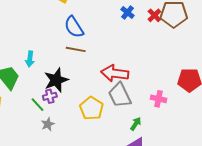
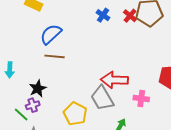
blue semicircle: (74, 27) -> (51, 34), turned 85
red arrow: (115, 73) -> (114, 80), moved
black star: (56, 80) -> (38, 89), size x0.7

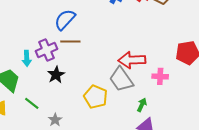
purple cross: (33, 105) -> (47, 50), moved, size x1.5
green line: (21, 115) -> (32, 103), moved

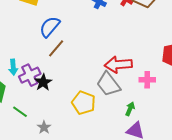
brown line: (70, 41) -> (56, 48), turned -48
purple cross: (47, 50) -> (30, 75), moved

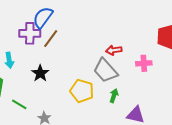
red arrow: (118, 65) -> (114, 50), size x0.6
purple cross: (30, 75) -> (30, 33), moved, turned 30
green arrow: (130, 109) -> (114, 96), moved

